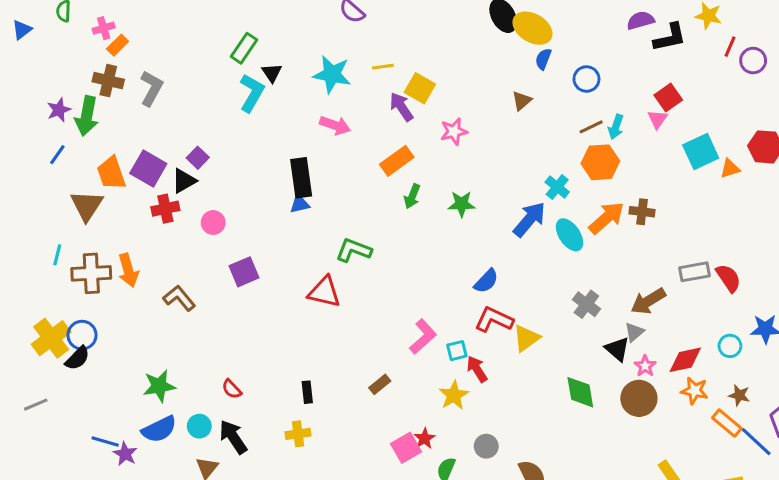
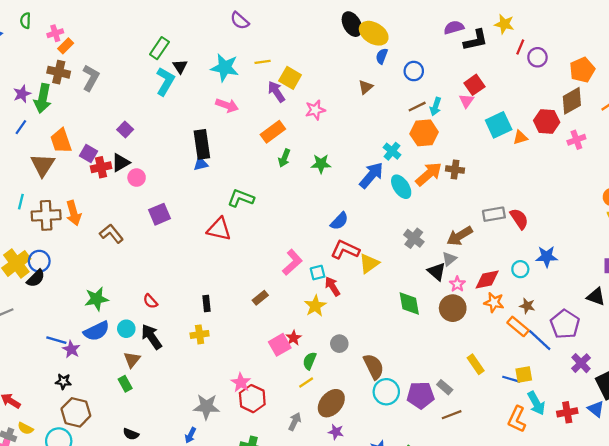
purple square: (148, 168) -> (88, 153), moved, size x0.7
black triangle: (184, 181) -> (121, 163), moved

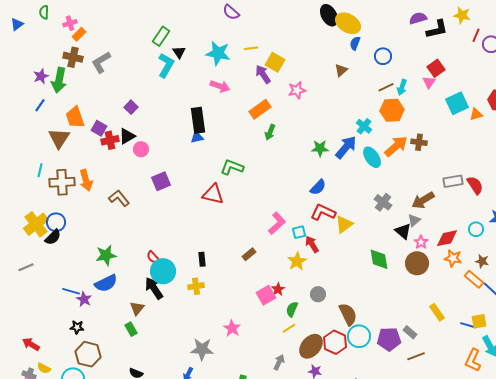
gray L-shape: (91, 78) -> (101, 62), turned -150
green star: (321, 164) -> (320, 148), moved
cyan circle: (126, 329) -> (163, 271), moved, size x1.6
red hexagon: (252, 399) -> (335, 342), moved

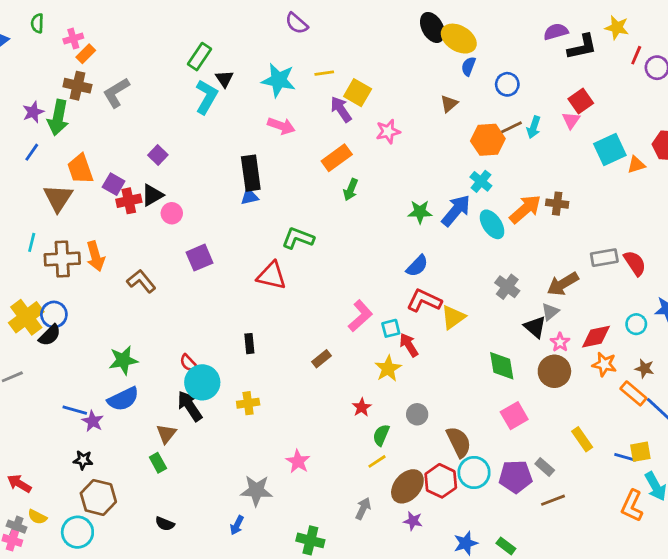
orange hexagon: (392, 110) -> (488, 140), moved
black rectangle: (202, 259) -> (249, 344), moved
pink square: (266, 295) -> (514, 416), moved

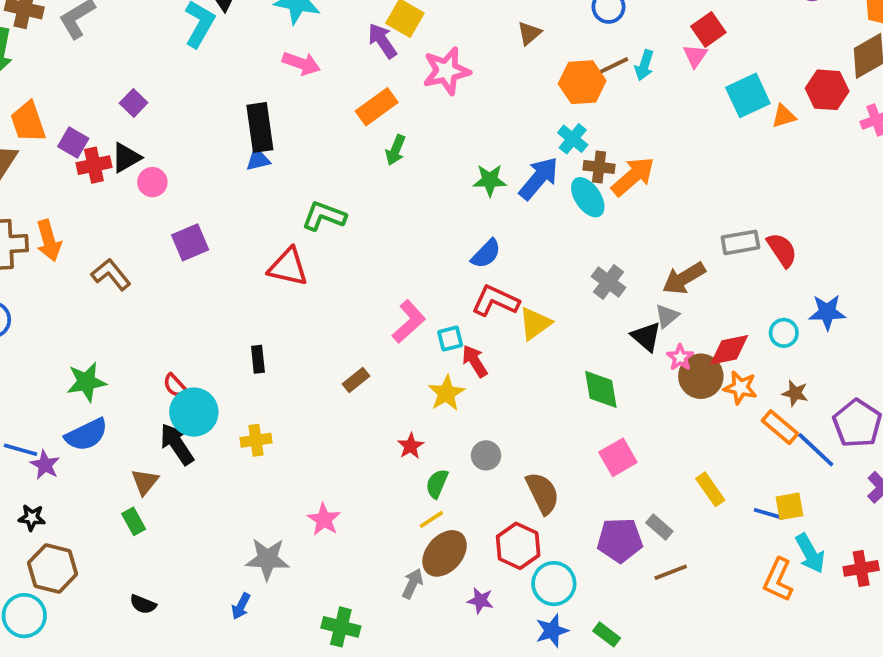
pink star: (388, 131) -> (446, 71), size x1.4
brown cross: (557, 204) -> (599, 167), moved
brown circle: (554, 371) -> (701, 376), moved
cyan circle: (474, 473) -> (554, 584), moved
brown ellipse: (407, 486) -> (445, 553), moved

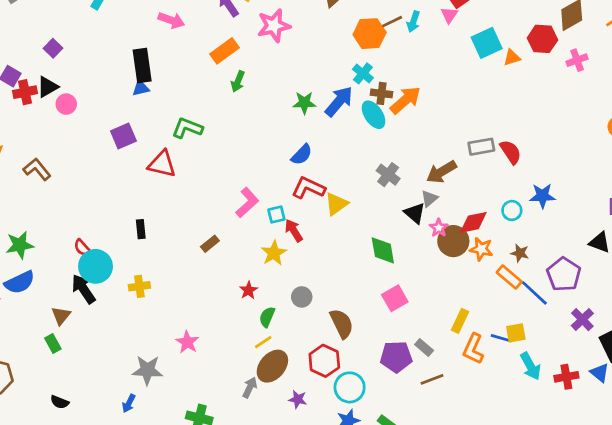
purple square: (190, 242) -> (123, 136), moved
yellow rectangle: (710, 489) -> (460, 321), turned 60
orange L-shape: (778, 580) -> (473, 349), moved

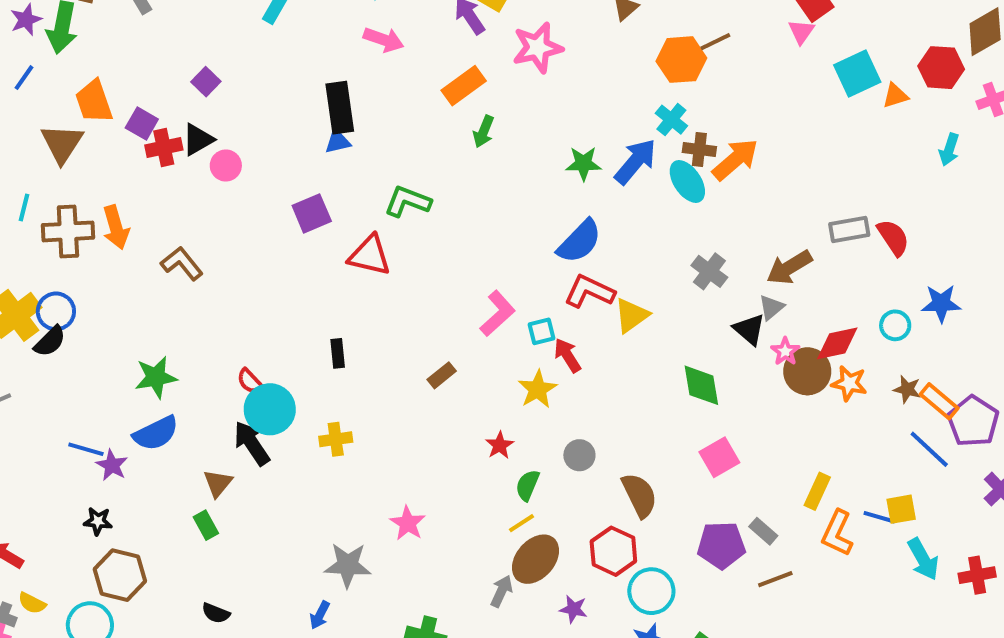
cyan arrow: (413, 22) -> (949, 150), moved
blue semicircle: (302, 155) -> (579, 241), size x1.4
orange rectangle: (509, 277) -> (939, 401), moved

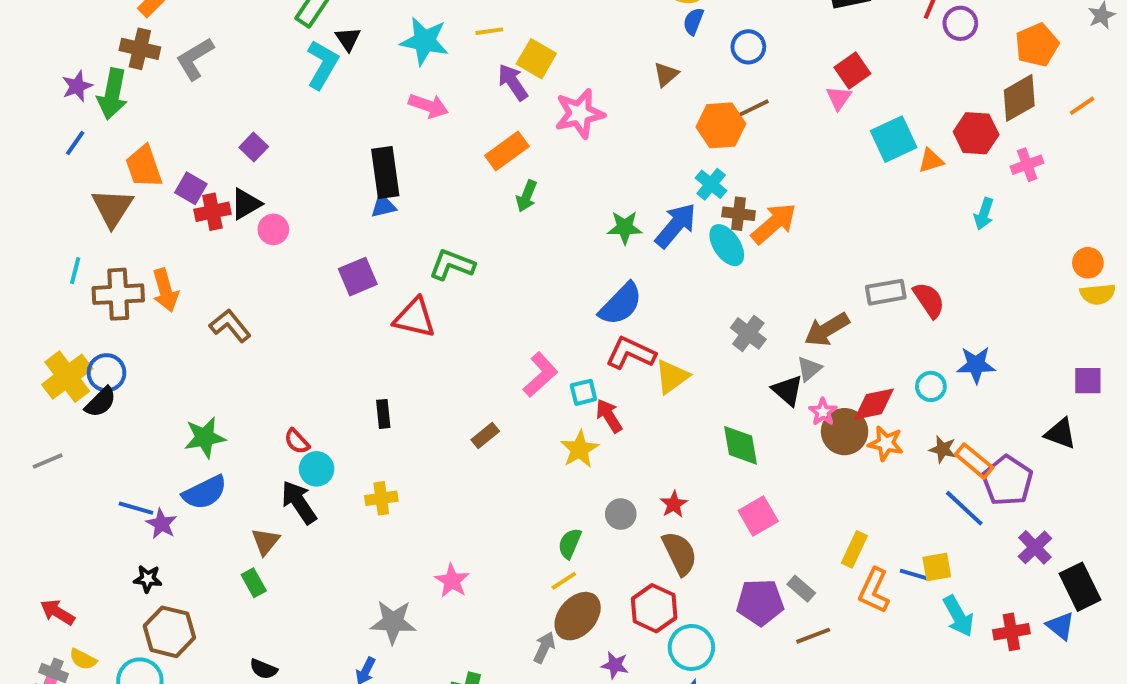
cyan circle: (270, 409) -> (317, 469), size x0.7
red star: (500, 445) -> (674, 504), moved

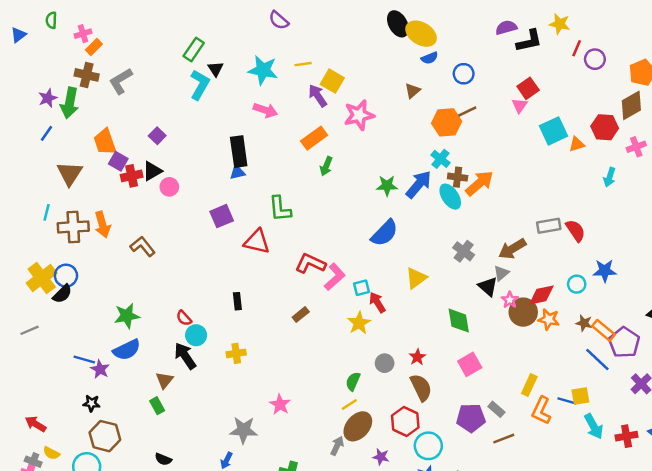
blue semicircle: (693, 21) -> (430, 58), turned -133
orange trapezoid: (144, 167) -> (105, 142), moved
green L-shape: (452, 265) -> (280, 209), turned -116
red L-shape: (631, 353) -> (310, 263), moved

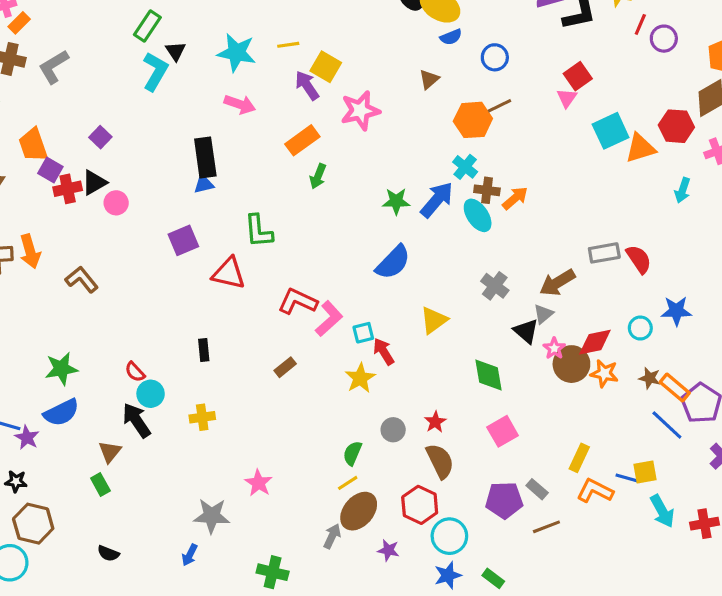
orange triangle: (577, 144) -> (640, 148), size x1.5
orange arrow: (479, 183) -> (515, 198), size x0.7
orange L-shape: (541, 411) -> (595, 491), turned 92

